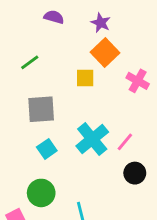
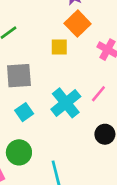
pink line: (125, 142) -> (98, 94), moved

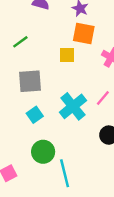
orange square: (78, 24) -> (84, 34), turned -35
green circle: (19, 152) -> (43, 152), moved

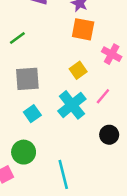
yellow square: (67, 55) -> (78, 70), moved, turned -35
green circle: (43, 152) -> (24, 152), moved

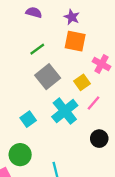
green line: (17, 38) -> (37, 49), moved
yellow square: (78, 70) -> (82, 82), moved
gray square: (27, 79) -> (48, 77), moved, turned -35

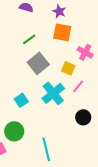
yellow square: (82, 82) -> (68, 68), turned -32

